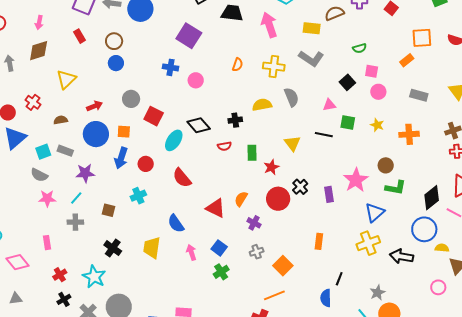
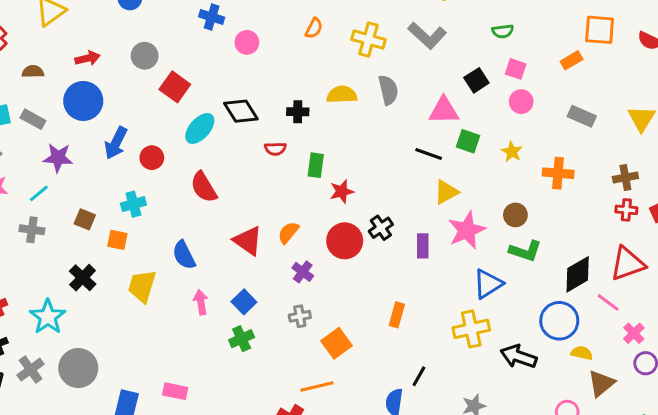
pink triangle: (329, 105) -> (444, 110), size x1.5
orange square: (124, 132) -> (117, 240), moved
yellow triangle: (292, 143) -> (446, 192), moved, turned 30

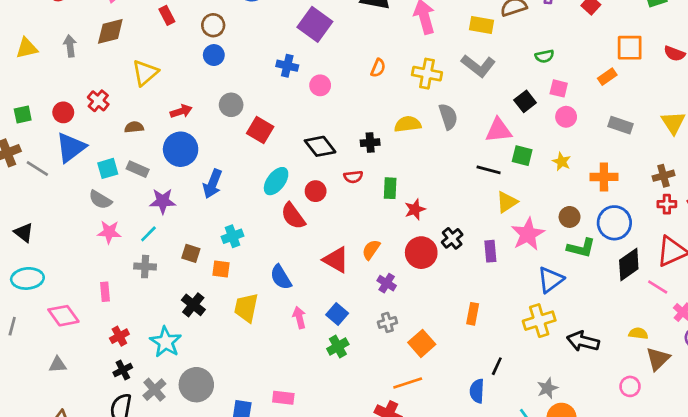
cyan ellipse: (200, 128) -> (276, 181), moved
red circle: (152, 158) -> (316, 191), moved
blue circle: (559, 321) -> (614, 223), moved

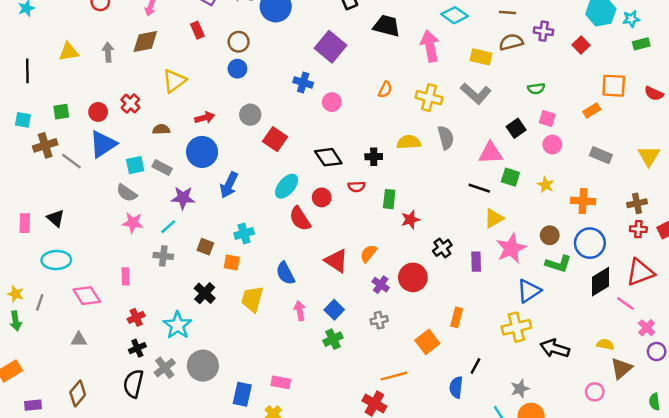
red circle: (421, 253) -> (413, 277), moved
orange square: (422, 343) -> (427, 342), moved

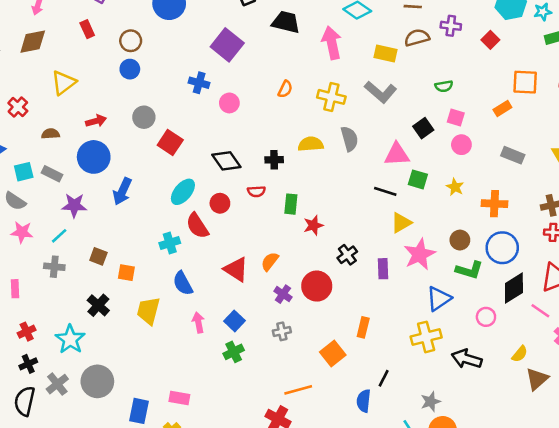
cyan cross: (244, 233) -> (170, 243), moved
yellow semicircle: (605, 344) -> (520, 354), turned 119
pink circle: (595, 392) -> (486, 317), moved

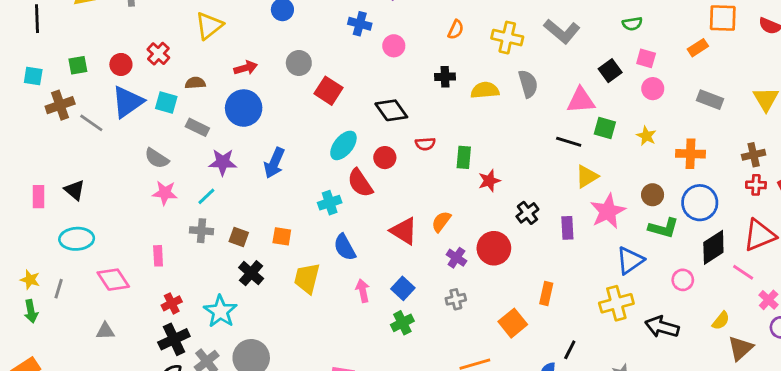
black cross: (274, 160) -> (445, 77), moved
cyan square: (24, 172) -> (166, 102), moved, turned 30
blue arrow: (122, 191) -> (274, 163), moved
brown square: (98, 256) -> (239, 237), moved
black cross: (28, 364) -> (174, 339), size x1.5

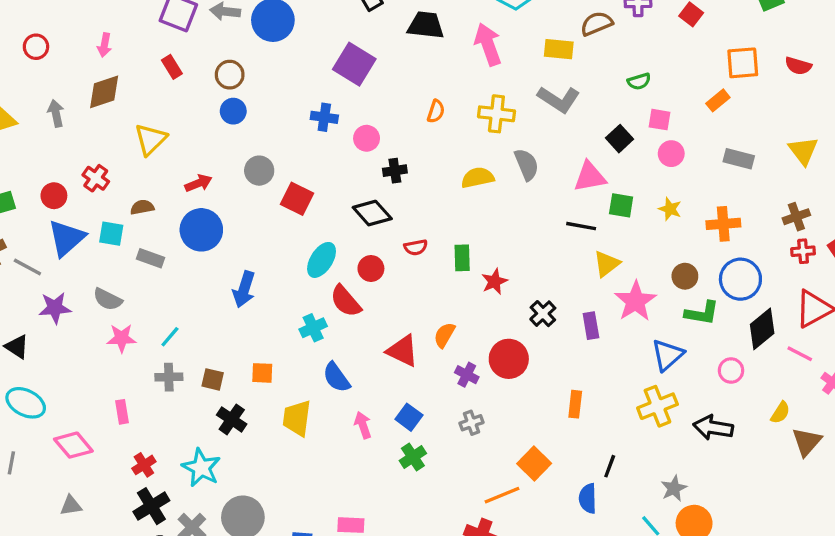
black cross: (445, 77) -> (395, 171), moved
purple star: (223, 162) -> (55, 308), moved
cyan ellipse: (77, 239) -> (26, 403), turned 36
orange square: (513, 323) -> (534, 464), moved

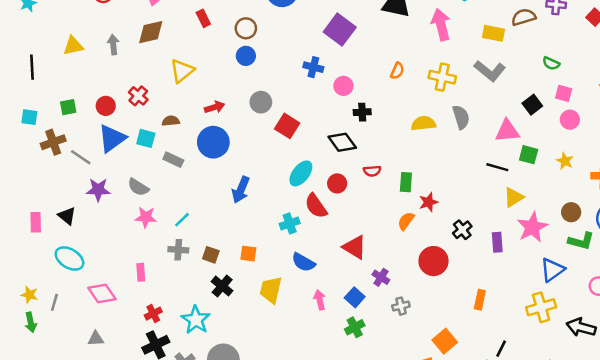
green semicircle: (639, 81) -> (551, 63), turned 36
orange semicircle: (444, 335) -> (406, 221), moved
purple cross: (467, 375) -> (381, 277), moved
blue semicircle: (336, 377) -> (303, 262), turned -30

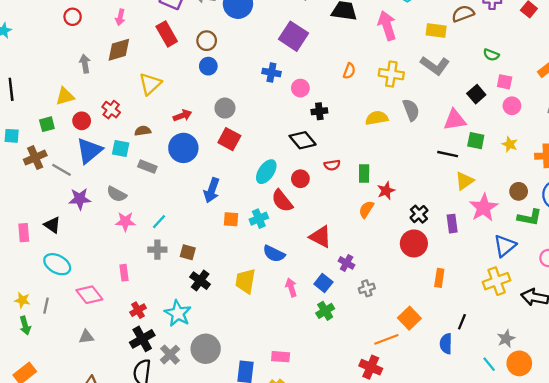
red rectangle: (203, 18) -> (167, 34), size x1.5
yellow triangle: (73, 46) -> (65, 96), moved
red square: (287, 126) -> (229, 139), moved
orange square: (248, 254) -> (231, 219), moved
red circle: (433, 261) -> (414, 243), moved

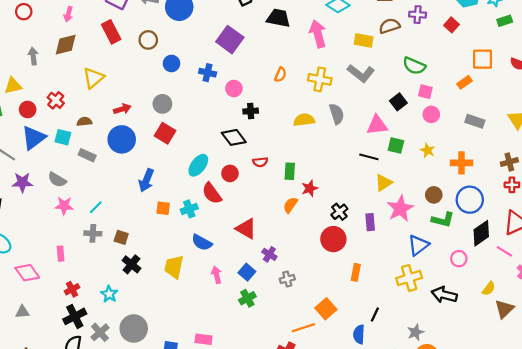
green semicircle: (491, 55) -> (414, 66), size x1.5
blue circle: (208, 66) -> (171, 63), moved
cyan star: (178, 313) -> (109, 294), size x0.7

